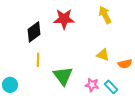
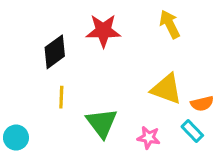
yellow triangle: (103, 55) -> (166, 89), size x1.5
cyan rectangle: (111, 87) -> (192, 131), moved

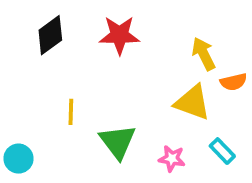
yellow arrow: (170, 24) -> (204, 54), moved
black diamond: (55, 52) -> (50, 35), moved
orange semicircle: (202, 104) -> (234, 82), moved

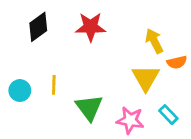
yellow triangle: (192, 102) -> (146, 78), turned 40
cyan circle: (18, 159) -> (20, 91), moved
pink star: (172, 159) -> (130, 120), size x1.4

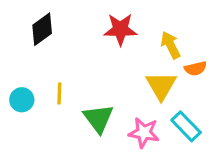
red star: (91, 27) -> (120, 29), moved
cyan rectangle: (168, 115) -> (186, 126), size x1.4

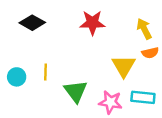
black diamond: (42, 29) -> (32, 23), turned 65
yellow arrow: (170, 45) -> (144, 29), moved
cyan rectangle: (186, 126) -> (143, 97), turned -40

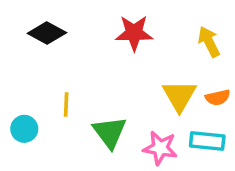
orange semicircle: (150, 53) -> (218, 97), moved
cyan circle: (17, 77) -> (24, 129), moved

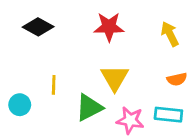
yellow triangle: (179, 96) -> (115, 78), moved
green triangle: (110, 132) -> (89, 108), turned 40

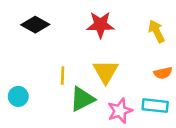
yellow line: (54, 85) -> (63, 76), moved
pink star: (130, 120) -> (120, 111), turned -30

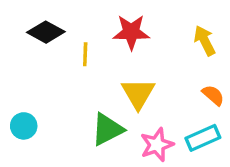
orange semicircle: (163, 73) -> (213, 95), turned -126
yellow line: (63, 76) -> (85, 54), moved
cyan rectangle: (155, 106) -> (203, 138), turned -30

